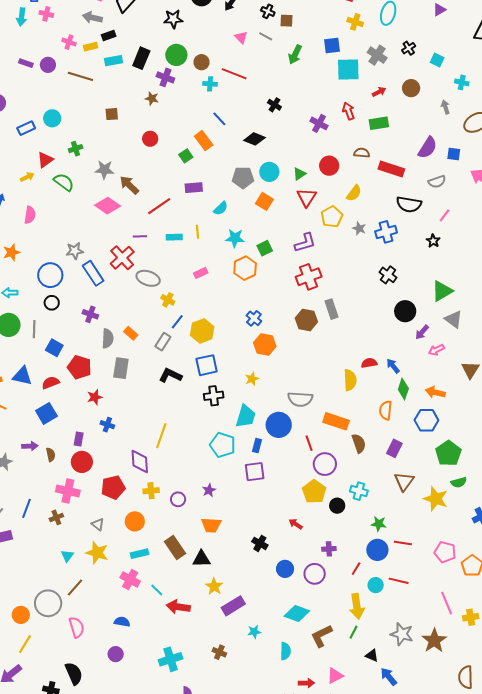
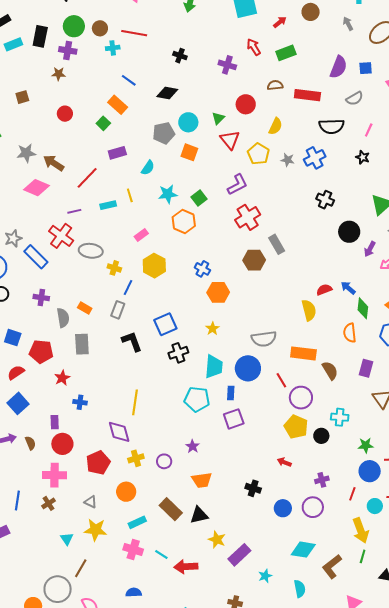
yellow hexagon: (202, 331) -> (154, 266), moved
black L-shape: (170, 375) -> (132, 341), turned 55

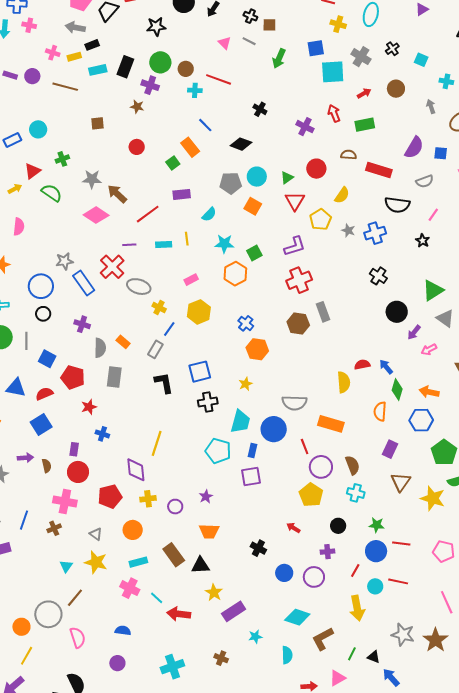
brown semicircle: (330, 371) -> (352, 465), moved
black circle: (321, 436) -> (338, 526), moved
green line: (363, 556) -> (352, 654), moved

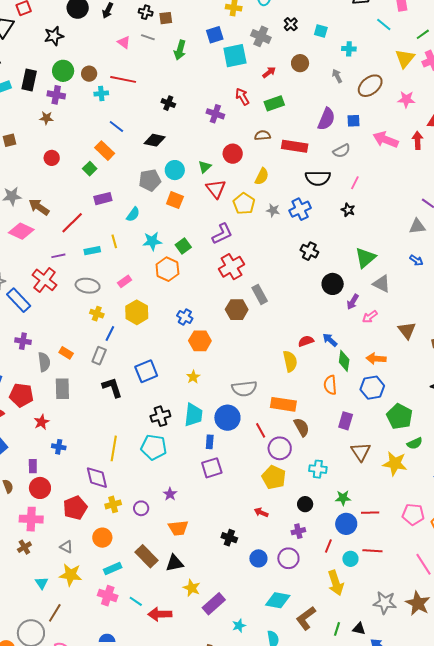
gray ellipse: (139, 287) -> (88, 286), moved
black cross: (208, 402) -> (160, 416), moved
cyan pentagon: (218, 451) -> (154, 447), moved
brown semicircle: (352, 465) -> (302, 427), moved

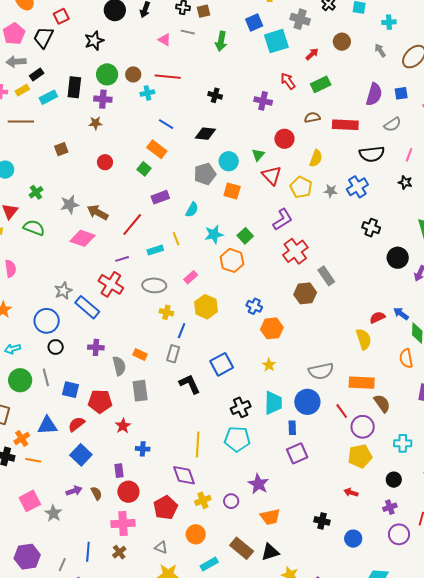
yellow pentagon: (274, 477) -> (360, 456), turned -30
purple star: (170, 494) -> (258, 484), size x1.5
purple circle: (288, 558) -> (399, 534), moved

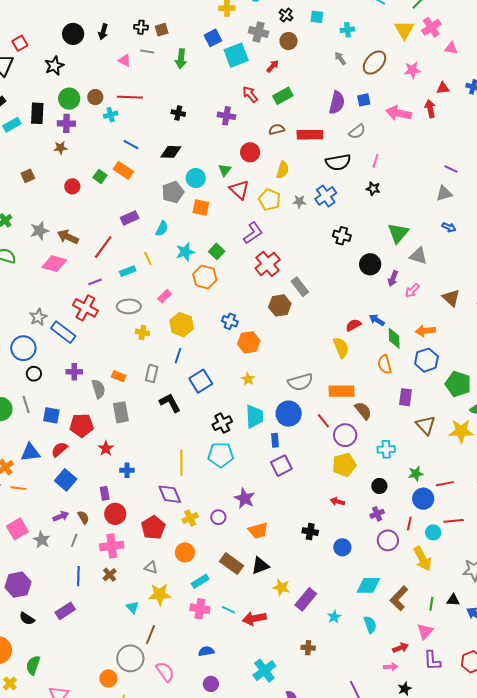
brown circle: (342, 42) -> (289, 41), moved
green square: (144, 169) -> (100, 176), moved
blue line: (182, 331) -> (178, 356), moved
gray line: (62, 565) -> (74, 540), moved

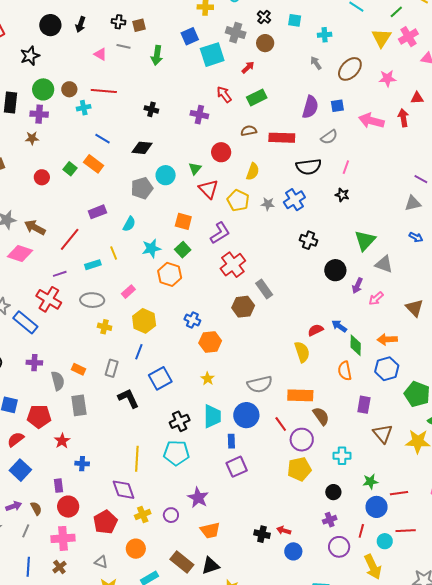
orange square: (201, 208) -> (183, 221), moved
red arrow: (337, 501) -> (284, 530), moved

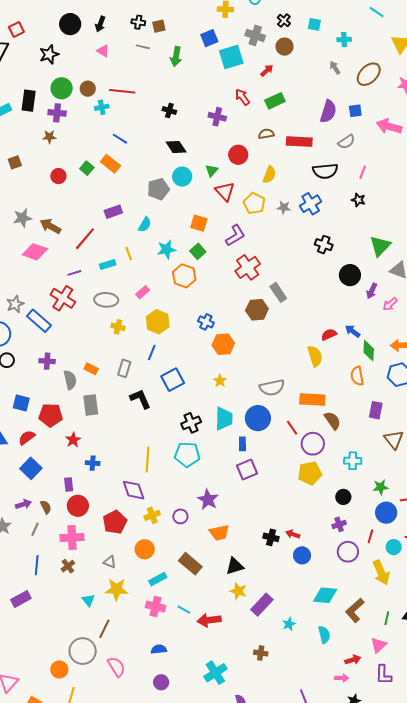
pink triangle: (100, 54) -> (103, 51), moved
black diamond: (142, 148) -> (176, 147), moved, turned 50
black triangle: (210, 566) -> (235, 566), moved

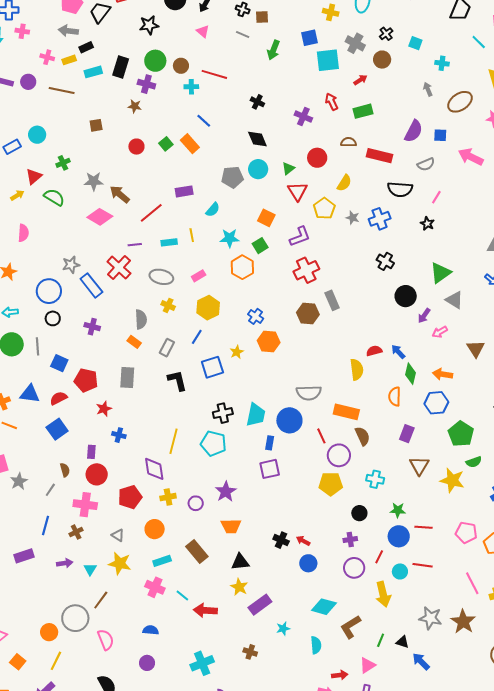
gray semicircle: (70, 380) -> (141, 319), moved
yellow star: (220, 381) -> (237, 352), moved
purple arrow: (23, 504) -> (65, 563), moved

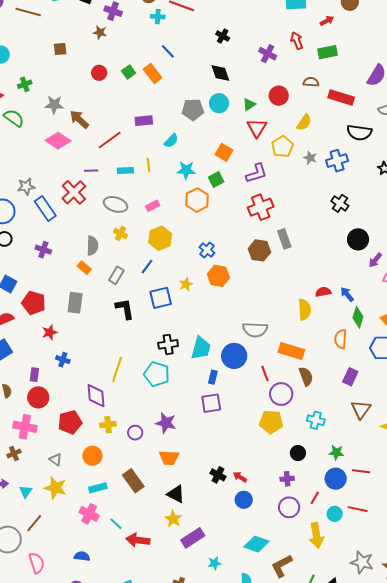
purple star: (226, 492) -> (166, 423), turned -30
black triangle: (240, 562) -> (176, 494), turned 30

